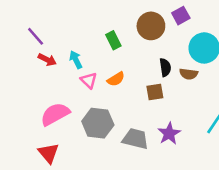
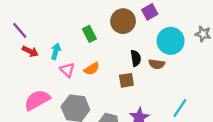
cyan arrow: (76, 60) -> (56, 51), turned 42

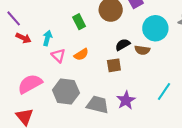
black semicircle: (136, 58) -> (123, 45), turned -112

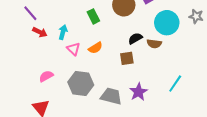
pink semicircle: (30, 84) -> (46, 76), size x0.6

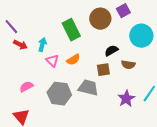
green rectangle: (93, 16) -> (71, 30), size x1.5
brown semicircle: (154, 44) -> (128, 65), moved
purple star: (138, 92) -> (126, 99), moved
gray trapezoid: (111, 96) -> (88, 88), moved

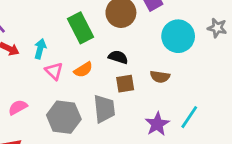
black semicircle: (111, 51) -> (118, 57), moved, turned 48
gray trapezoid: (88, 88) -> (104, 109), turned 70

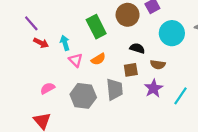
cyan arrow: (40, 49) -> (65, 43), turned -32
black semicircle: (118, 57) -> (137, 48), moved
purple star: (157, 124) -> (153, 88), moved

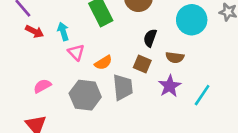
black semicircle: (137, 48) -> (150, 38), turned -88
orange semicircle: (98, 59) -> (103, 63), moved
brown square: (131, 70) -> (142, 64), turned 32

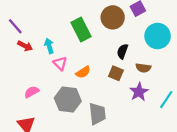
gray trapezoid: (123, 87) -> (97, 114), moved

